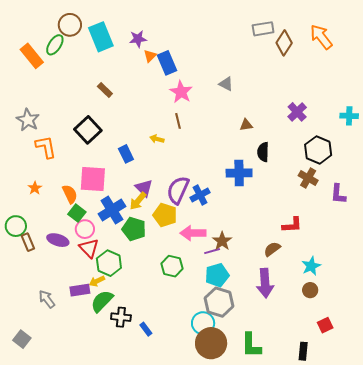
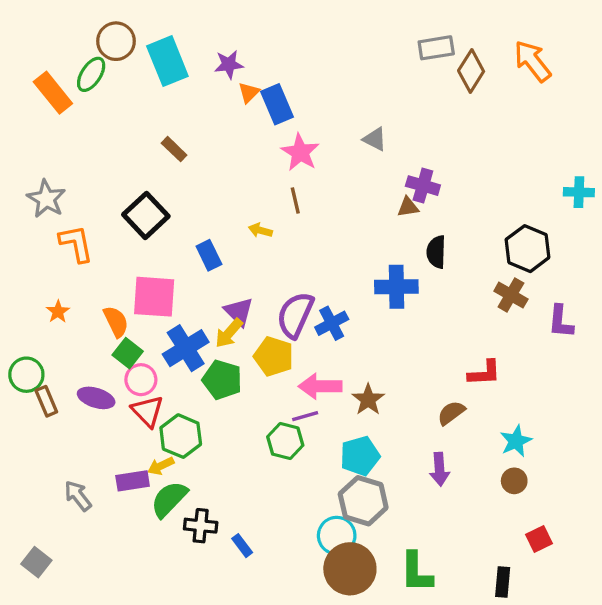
purple cross: (297, 112) -> (423, 186), moved, turned -30
purple line: (212, 251) -> (305, 416), moved
purple arrow: (265, 283) -> (440, 469), size x0.7

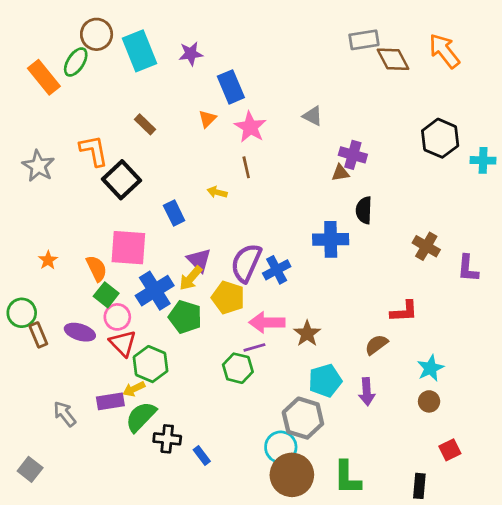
brown diamond: (471, 71) -> (393, 59), turned -60
orange triangle: (249, 93) -> (207, 119), moved
orange L-shape: (76, 244) -> (94, 151), moved
black hexagon: (527, 249) -> (440, 138), moved
cyan pentagon: (360, 456) -> (325, 381), moved

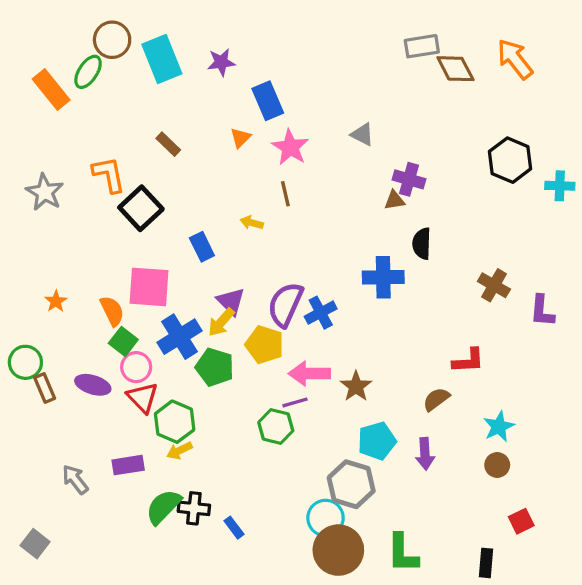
yellow arrow: (134, 389) -> (179, 451), moved
green semicircle: (141, 417) -> (163, 507), moved

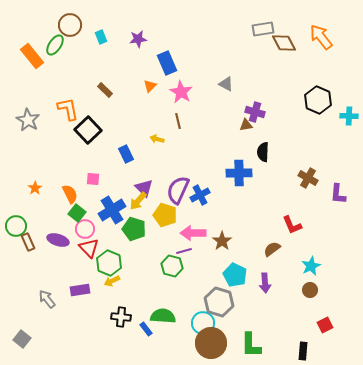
cyan rectangle: (162, 59) -> (101, 37), size x0.5
pink square: (149, 287) -> (93, 179), size x0.5
red L-shape: (468, 361) -> (292, 225), turned 70
cyan pentagon: (377, 441) -> (235, 275), turned -30
green semicircle: (163, 507) -> (163, 316), moved, turned 50

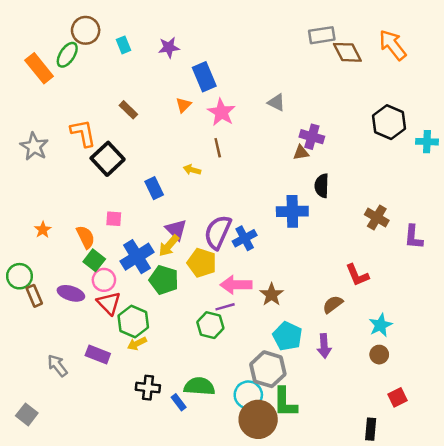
purple rectangle: (80, 290) -> (98, 355), turned 30
green L-shape: (251, 345) -> (285, 402), moved

